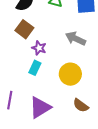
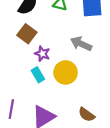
cyan rectangle: (35, 68) -> (38, 75), turned -56
yellow circle: (70, 74) -> (66, 72), moved

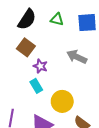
yellow circle: (66, 72) -> (62, 101), moved

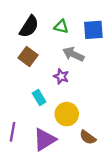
gray arrow: (77, 57) -> (73, 54), moved
purple star: (40, 66) -> (61, 76), moved

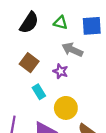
brown square: (28, 56) -> (29, 63), moved

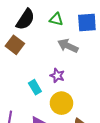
brown square: (29, 63) -> (15, 45), moved
purple star: (60, 71) -> (57, 76), moved

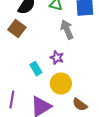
gray arrow: (68, 46) -> (67, 30), turned 42

